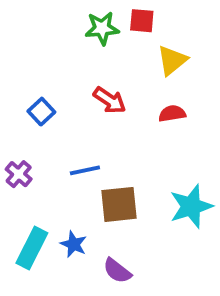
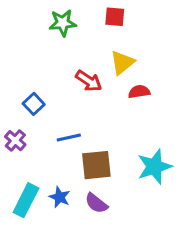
green star: (102, 28) -> (63, 23), moved
yellow triangle: (172, 60) -> (122, 63), moved
blue square: (41, 112) -> (34, 104), moved
purple semicircle: (117, 271) -> (96, 203), moved

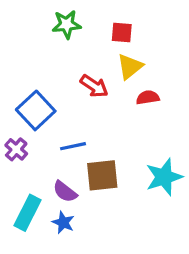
red square: (115, 17) -> (122, 32), moved
blue square: (34, 104) -> (36, 110), size x1.6
blue star: (60, 197) -> (63, 222), moved
purple semicircle: (96, 203) -> (65, 192), moved

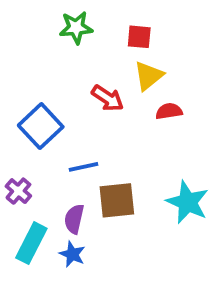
purple cross: (16, 149) -> (18, 191), moved
cyan star: (164, 177) -> (187, 202), turned -30
purple semicircle: (65, 192) -> (74, 219), turned 65

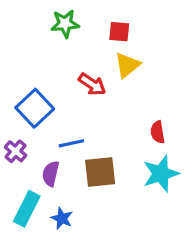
red semicircle: (169, 111) -> (158, 132), moved, turned -90
purple cross: (18, 191) -> (16, 151), moved
cyan star: (187, 202) -> (161, 174), turned 30
purple semicircle: (74, 219) -> (51, 174), moved

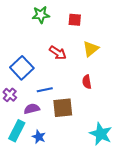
yellow triangle: (127, 65) -> (91, 49), moved
red semicircle: (158, 132) -> (87, 82), moved
purple semicircle: (51, 174) -> (32, 109), turned 63
cyan star: (161, 174) -> (101, 134), moved, turned -30

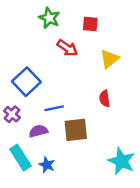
green star: (41, 15) -> (49, 18), turned 30
red arrow: (58, 53) -> (67, 48), moved
cyan rectangle: (17, 131) -> (20, 158), turned -60

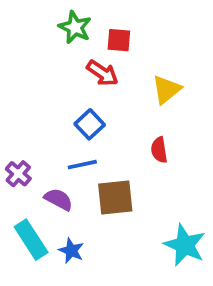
red square: (90, 24) -> (119, 40), moved
blue square: (26, 82) -> (90, 124), moved, size x0.7
purple semicircle: (38, 131) -> (59, 199), turned 42

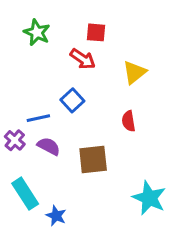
green star: (75, 27) -> (37, 32), moved
blue line: (82, 165) -> (38, 118), moved
purple semicircle: (59, 199) -> (49, 146), moved
blue star: (71, 251) -> (56, 216), moved

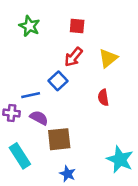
red arrow: (83, 59) -> (74, 57), moved, turned 96
purple cross: (15, 140) -> (12, 113), turned -35
brown square: (93, 160) -> (59, 139), moved
blue star: (56, 216) -> (68, 174), moved

